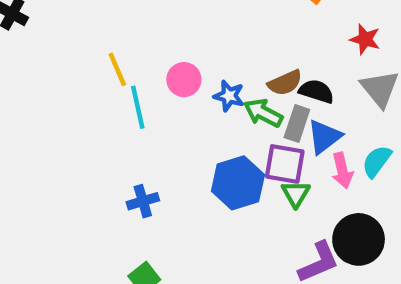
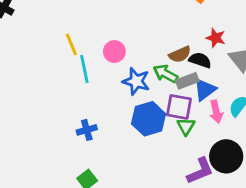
red star: (365, 39) -> (216, 38), moved
blue star: (229, 96) -> (136, 81), moved, size x1.4
gray rectangle: (297, 124) -> (187, 81), turned 50

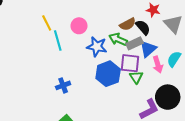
black semicircle: (200, 60) -> (143, 27), turned 35

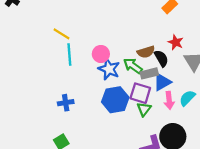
yellow line: (47, 23) -> (61, 34), turned -42
pink circle: (79, 26) -> (101, 54), moved

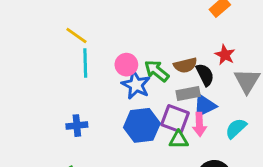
green arrow: (133, 66) -> (157, 71), moved
pink arrow: (169, 100) -> (199, 124), moved
green triangle: (144, 109) -> (179, 140), turned 48

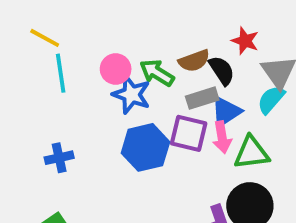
cyan semicircle: (236, 128) -> (271, 100), moved
green triangle: (179, 140) -> (252, 153), moved, size x1.4

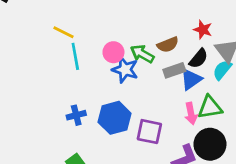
black semicircle: (222, 70) -> (198, 59), moved, turned 75
purple square: (189, 133) -> (149, 132), moved
pink arrow: (222, 137) -> (191, 114), moved
blue hexagon: (145, 147) -> (115, 118), moved

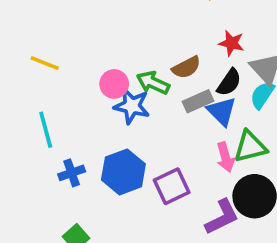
cyan line: (75, 56) -> (46, 130), moved
blue triangle: (191, 79) -> (222, 111), turned -35
purple square: (149, 132) -> (172, 186), turned -32

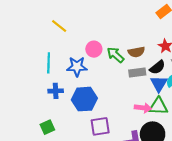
blue star: (132, 106) -> (77, 67), moved, turned -30
blue triangle: (222, 111) -> (159, 84), moved
pink arrow: (226, 157) -> (143, 108), turned -84
purple square: (172, 186) -> (100, 126), moved

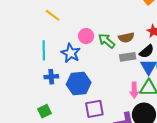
blue star: (77, 67) -> (71, 53), turned 30
pink arrow: (143, 108) -> (134, 90), turned 84

